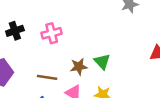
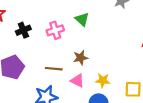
green triangle: (102, 61) -> (82, 19), moved

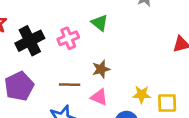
black cross: (23, 30) -> (30, 41), size x1.5
yellow star: (103, 80) -> (142, 94), moved

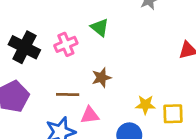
black cross: (30, 41) -> (24, 47), turned -36
pink triangle: (99, 97) -> (90, 115), moved, turned -30

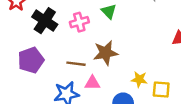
brown star: (101, 78) -> (106, 53), size x1.5

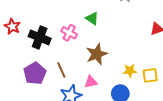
pink cross: (79, 22) -> (69, 33), turned -35
brown line: (76, 64) -> (61, 70), moved, turned 70

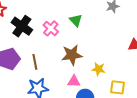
yellow star: (130, 71) -> (98, 69), moved
pink triangle: (91, 82) -> (74, 81), moved

